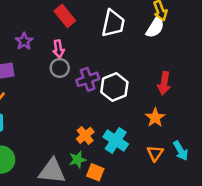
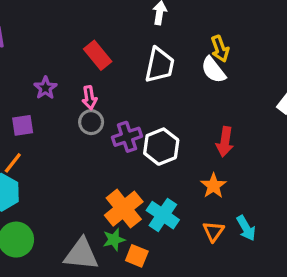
white semicircle: (155, 27) -> (213, 70), turned 110
orange cross: (85, 135) -> (124, 209), size x1.6

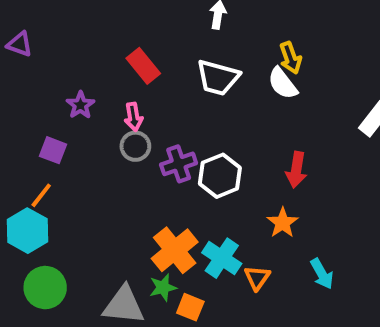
white trapezoid: (160, 65) -> (218, 78), turned 93
purple square: (23, 125) -> (53, 150), turned 30
orange triangle: (213, 231) -> (257, 278), moved

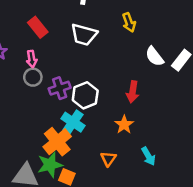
white semicircle: (283, 83) -> (155, 56), moved
cyan cross: (222, 258) -> (73, 122), moved
green star: (163, 288) -> (50, 165), size x1.5

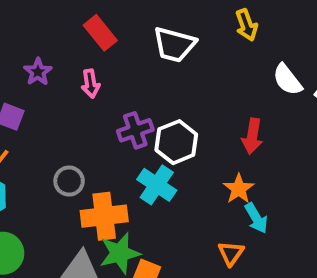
gray circle: (33, 77) -> (69, 181), moved
orange cross: (57, 142) -> (104, 216), moved, turned 32
cyan arrow: (148, 156) -> (256, 218), moved
orange triangle: (108, 159) -> (231, 253), moved

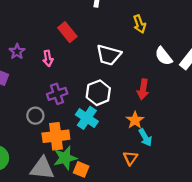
red rectangle: (100, 33) -> (67, 32), moved
white trapezoid: (174, 45) -> (109, 55), moved
purple cross: (135, 130) -> (57, 94), moved

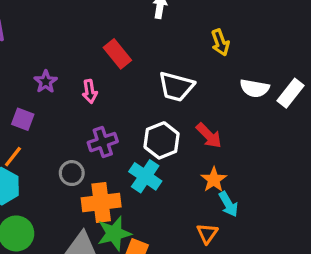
white semicircle: (164, 56) -> (255, 88), turned -42
red arrow: (143, 89) -> (209, 136), moved, turned -54

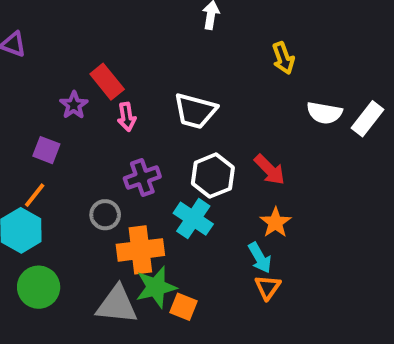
red rectangle: (117, 54) -> (107, 82), moved
white trapezoid: (176, 87) -> (195, 111), moved
cyan arrow: (228, 204) -> (260, 258), moved

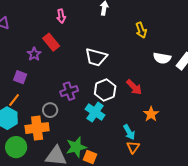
pink arrow: (127, 117) -> (61, 16), moved
orange star: (275, 223) -> (151, 114), moved
orange cross: (140, 250) -> (37, 128), moved

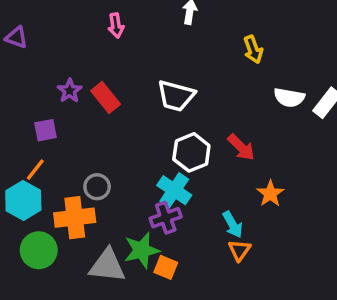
red rectangle: (51, 42) -> (106, 98), moved
purple square: (20, 77) -> (46, 130), turned -32
purple cross: (69, 91) -> (166, 218), moved

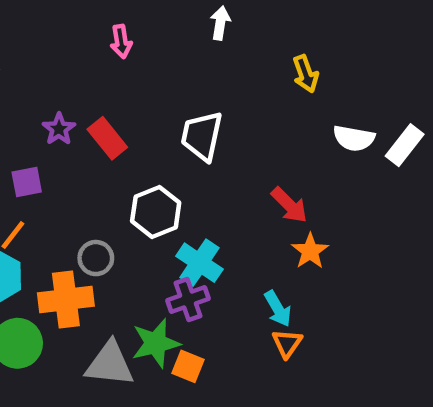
white trapezoid: (176, 96) -> (202, 136), turned 87
white hexagon: (191, 152) -> (156, 212), moved
orange star: (270, 194) -> (310, 251), moved

